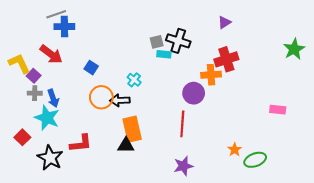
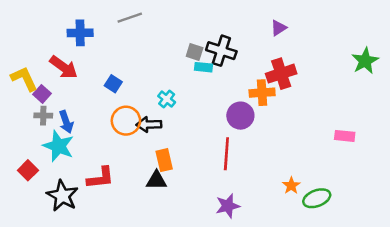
gray line: (56, 14) -> (130, 18), moved
gray square: (157, 42) -> (195, 52), turned 32
orange rectangle: (132, 129) -> (164, 160), size x0.7

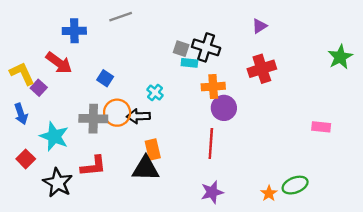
orange cross: (262, 93) -> (213, 87), moved
gray cross: (43, 116) -> (93, 119), moved, size x1.6
blue arrow: (66, 122) -> (21, 114), moved
black triangle: (156, 180) -> (146, 168), size x1.4
orange star: (291, 186) -> (269, 193), moved

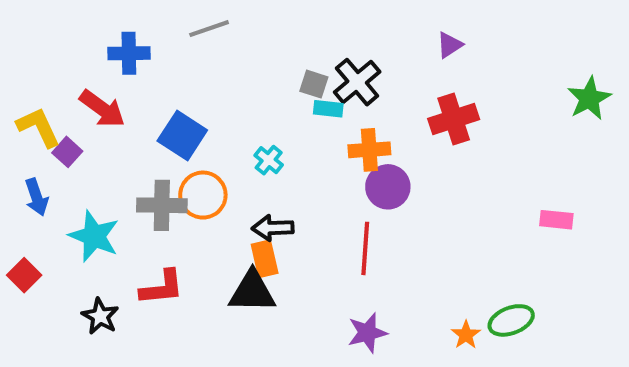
black cross: (206, 47) -> (357, 82), turned 32
blue square: (105, 78) -> (182, 135), size x1.6
black arrow: (138, 116) -> (273, 228), moved
red square: (26, 159) -> (24, 275), moved
black star: (58, 183) -> (100, 316), size x0.7

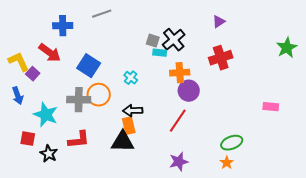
red line: (365, 248) -> (178, 121), turned 30
red square: (24, 275) -> (28, 139), moved, turned -35
green ellipse: (511, 320) -> (232, 143), moved

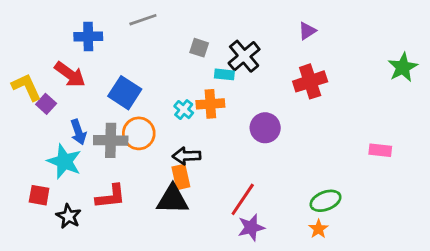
gray square: (153, 41) -> (199, 48), moved
orange cross: (180, 73) -> (210, 104), moved
blue arrow: (18, 96) -> (78, 132), moved
red line: (178, 121) -> (243, 199), moved

